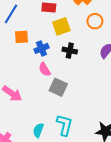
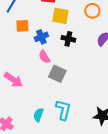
yellow square: (61, 26) -> (60, 16), turned 30

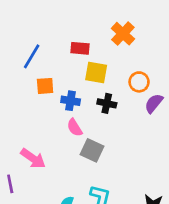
orange circle: (92, 11) -> (139, 82), moved
blue cross: (41, 37) -> (71, 101), turned 32

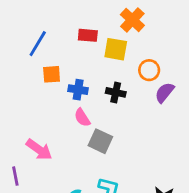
yellow square: (96, 73) -> (116, 49), moved

